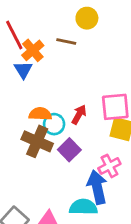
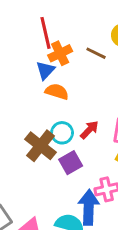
orange semicircle: (40, 114) -> (57, 92), moved

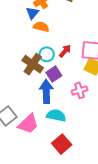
blue arrow: (89, 207) -> (46, 91), moved

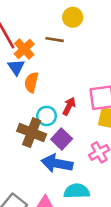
orange semicircle: (41, 27) -> (31, 82), turned -77
blue arrow: (46, 91) -> (57, 163), turned -65

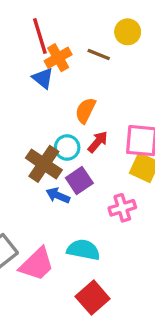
blue triangle: (16, 67) -> (43, 78), turned -30
orange semicircle: (31, 82) -> (85, 110), moved
blue arrow: (57, 163) -> (58, 195), moved, size x0.6

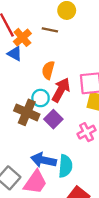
red arrow: (98, 142) -> (61, 90), size x1.5
blue arrow: (58, 195) -> (44, 160), moved, size x1.5
cyan semicircle: (83, 250) -> (65, 166), turned 95

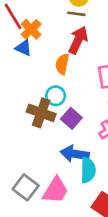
brown line: (50, 30) -> (76, 14), moved
red arrow: (61, 90) -> (78, 40), moved
blue arrow: (44, 160) -> (75, 154), moved

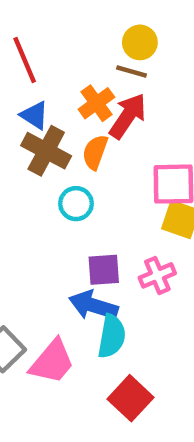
orange cross: (31, 29) -> (96, 103), moved
brown cross: (41, 113) -> (46, 151), moved
purple square: (71, 118) -> (104, 270), moved, turned 36

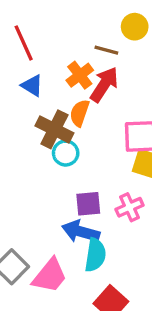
yellow circle: (140, 42) -> (135, 27), moved
brown cross: (46, 151) -> (54, 129), moved

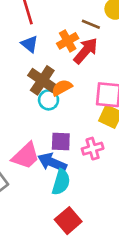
orange semicircle: (80, 113) -> (62, 88), moved, turned 35
pink trapezoid: (50, 276) -> (26, 156), moved

